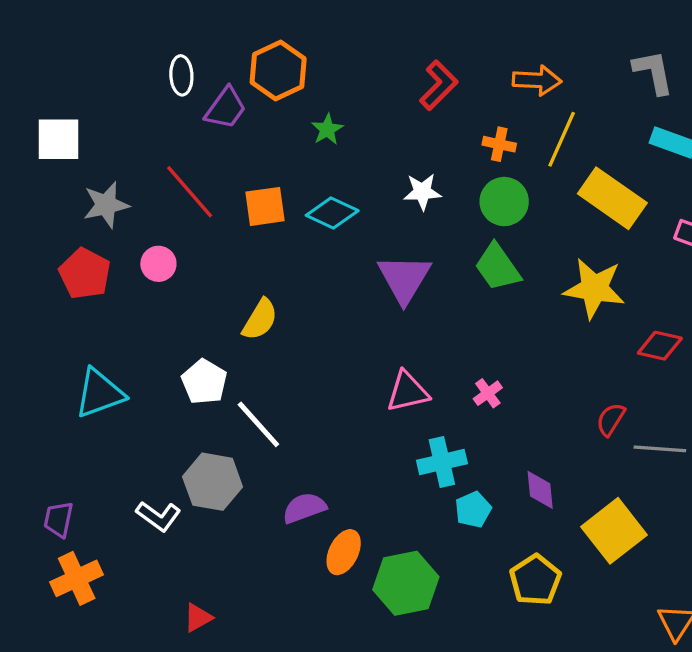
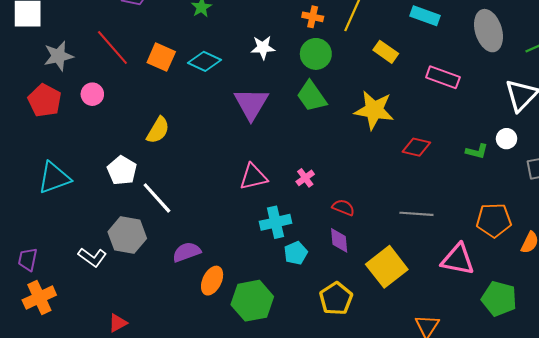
yellow rectangle: (612, 198) -> (386, 52), size x0.6
orange square: (265, 206) -> (161, 57), turned 32
red semicircle: (611, 419) -> (343, 207), moved, turned 80

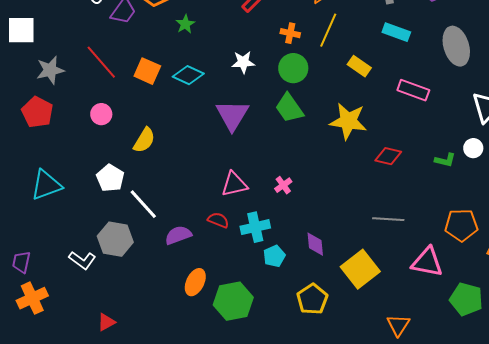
pink circle: (92, 94) -> (101, 114), moved
red semicircle: (343, 207) -> (218, 220), moved
purple semicircle: (187, 252) -> (178, 235), moved

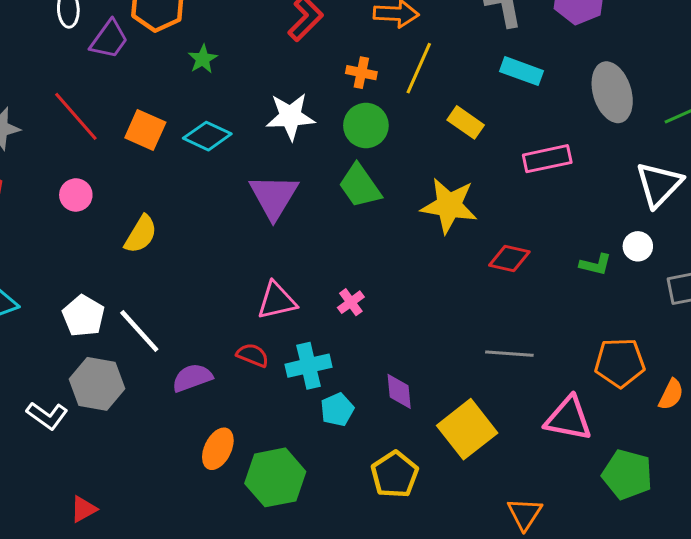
white star: (243, 62) -> (290, 116), size x1.4
pink rectangle: (413, 90) -> (547, 159), turned -32
white pentagon: (110, 178) -> (83, 316), moved

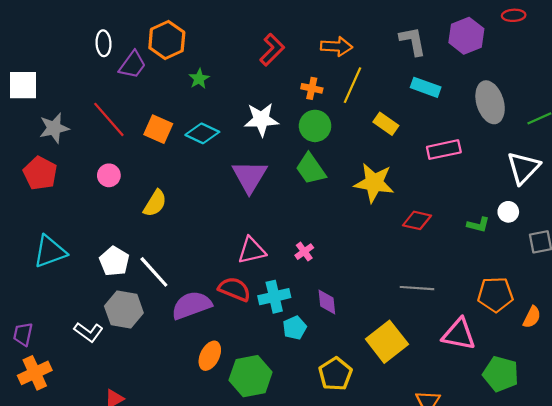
red semicircle: (253, 355) -> (234, 289), size x1.4
purple semicircle: (192, 378) -> (192, 305), size x1.4
purple diamond: (399, 391) -> (327, 302), moved

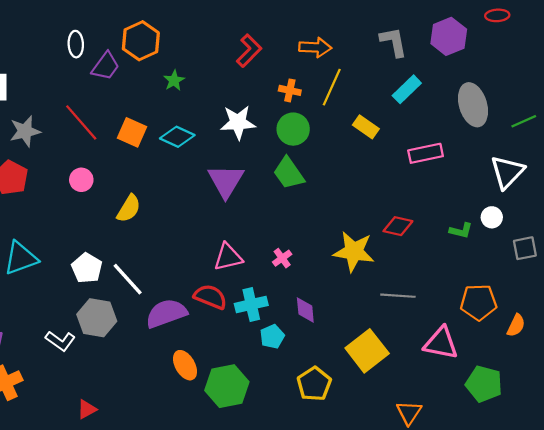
cyan rectangle: (426, 87) -> (407, 89), turned -64
yellow star: (374, 183) -> (354, 252), moved
orange ellipse: (210, 356) -> (185, 365), turned -56

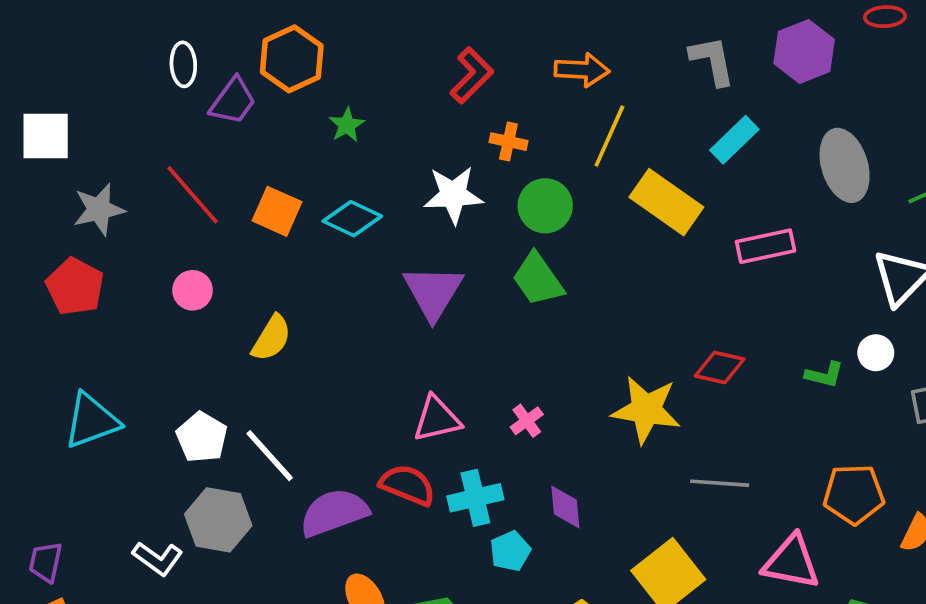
orange cross: (290, 90) -> (508, 142), moved
yellow rectangle: (366, 127) -> (666, 202), size x1.6

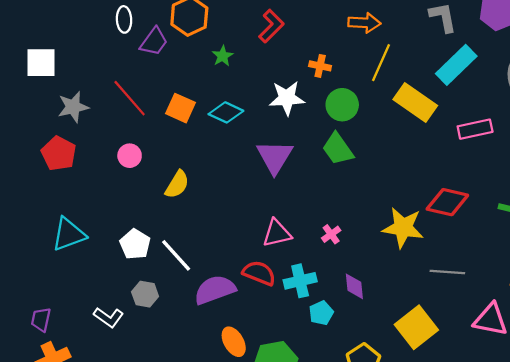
red L-shape: (472, 75) -> (271, 26), moved
cyan rectangle: (734, 140) -> (456, 65), size x1.4
red diamond: (720, 367) -> (447, 202), size x1.4
gray hexagon: (218, 520) -> (145, 294), size x0.7

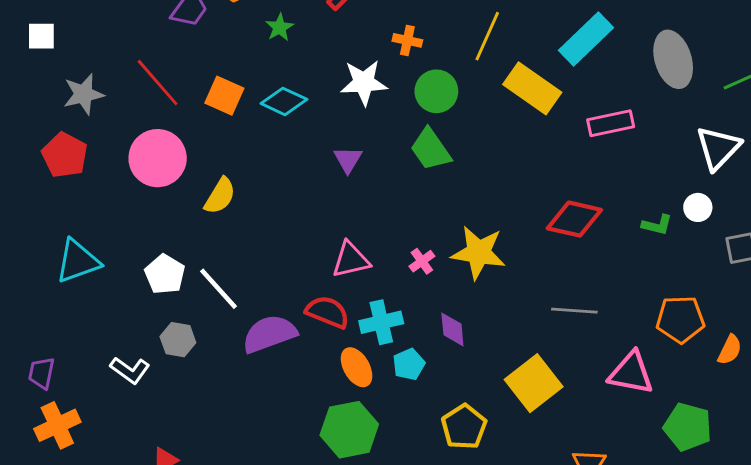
white square: (41, 63) -> (41, 36), size x0.7
pink circle: (130, 156) -> (158, 158), size x1.8
purple triangle: (275, 157) -> (348, 160), size x0.6
yellow star: (403, 228) -> (479, 252), moved
orange ellipse: (234, 342) -> (357, 367), moved

